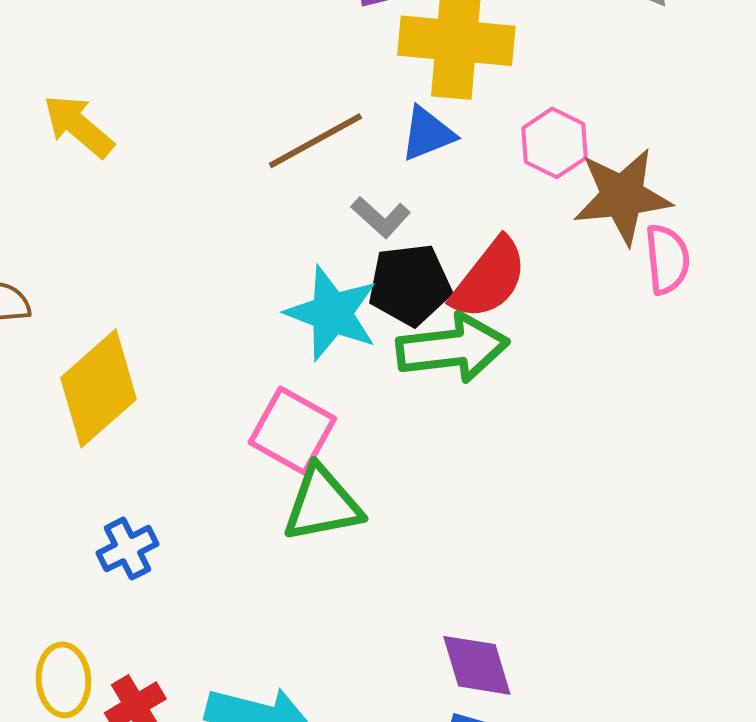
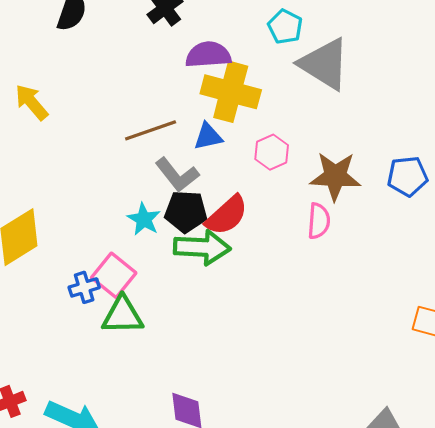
brown star: (622, 196) -> (335, 176), moved
gray L-shape: (381, 217) -> (177, 175), size x1.5
cyan star: (332, 313) -> (144, 219), size x0.7
blue cross: (127, 549) -> (84, 287), moved

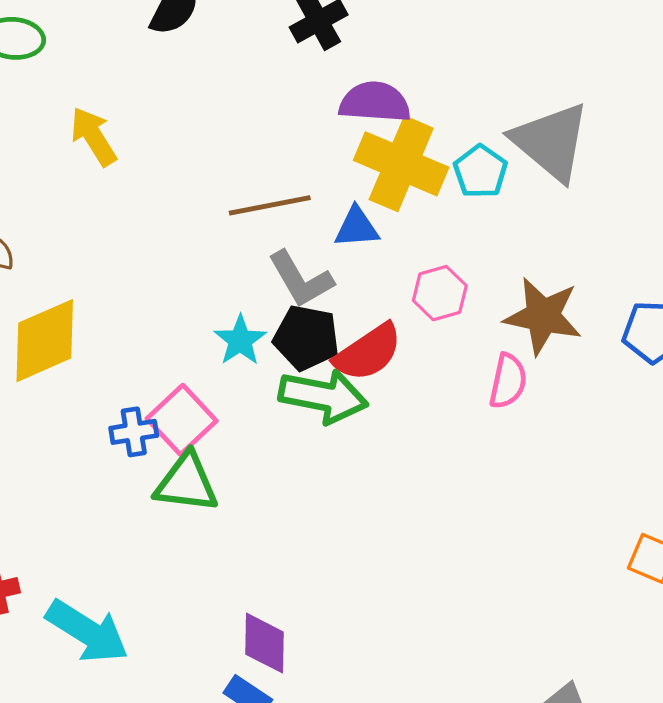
cyan pentagon: (285, 27) -> (480, 171), moved
pink hexagon: (272, 152) -> (440, 293), moved

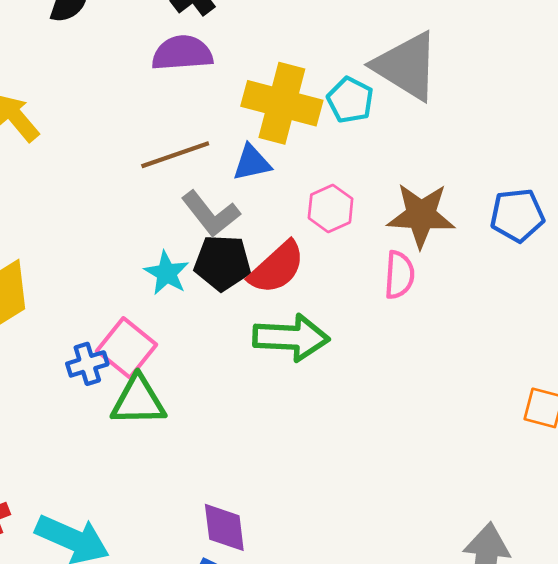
purple semicircle: (375, 102) -> (182, 53), moved
green arrow: (323, 396) -> (291, 337), moved

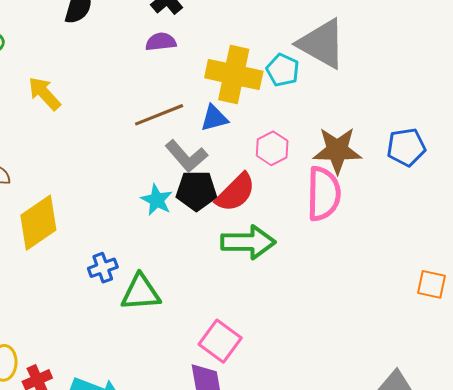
purple semicircle: (182, 53) -> (161, 42), size x0.7
pink semicircle: (399, 275) -> (324, 194), size x1.6
pink square: (127, 348) -> (220, 341), moved

